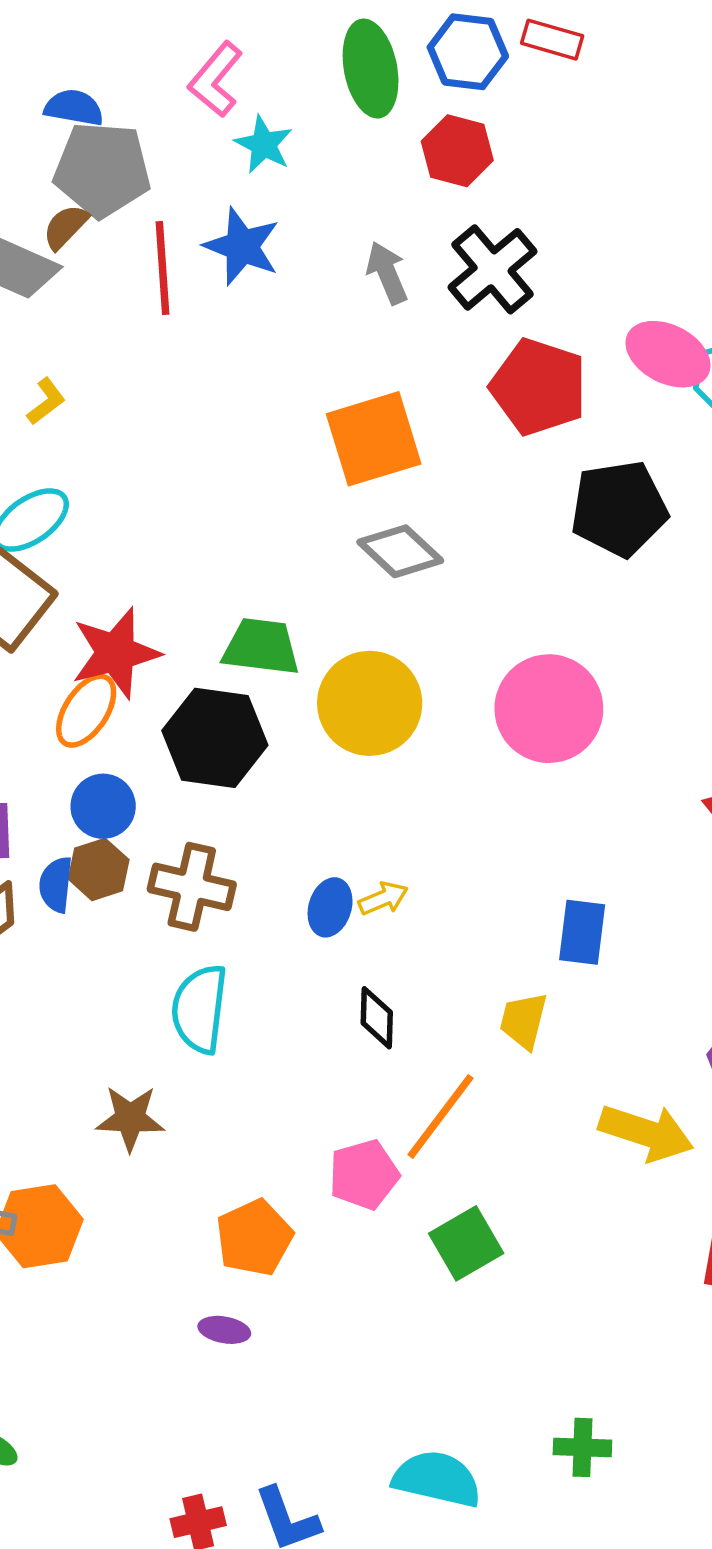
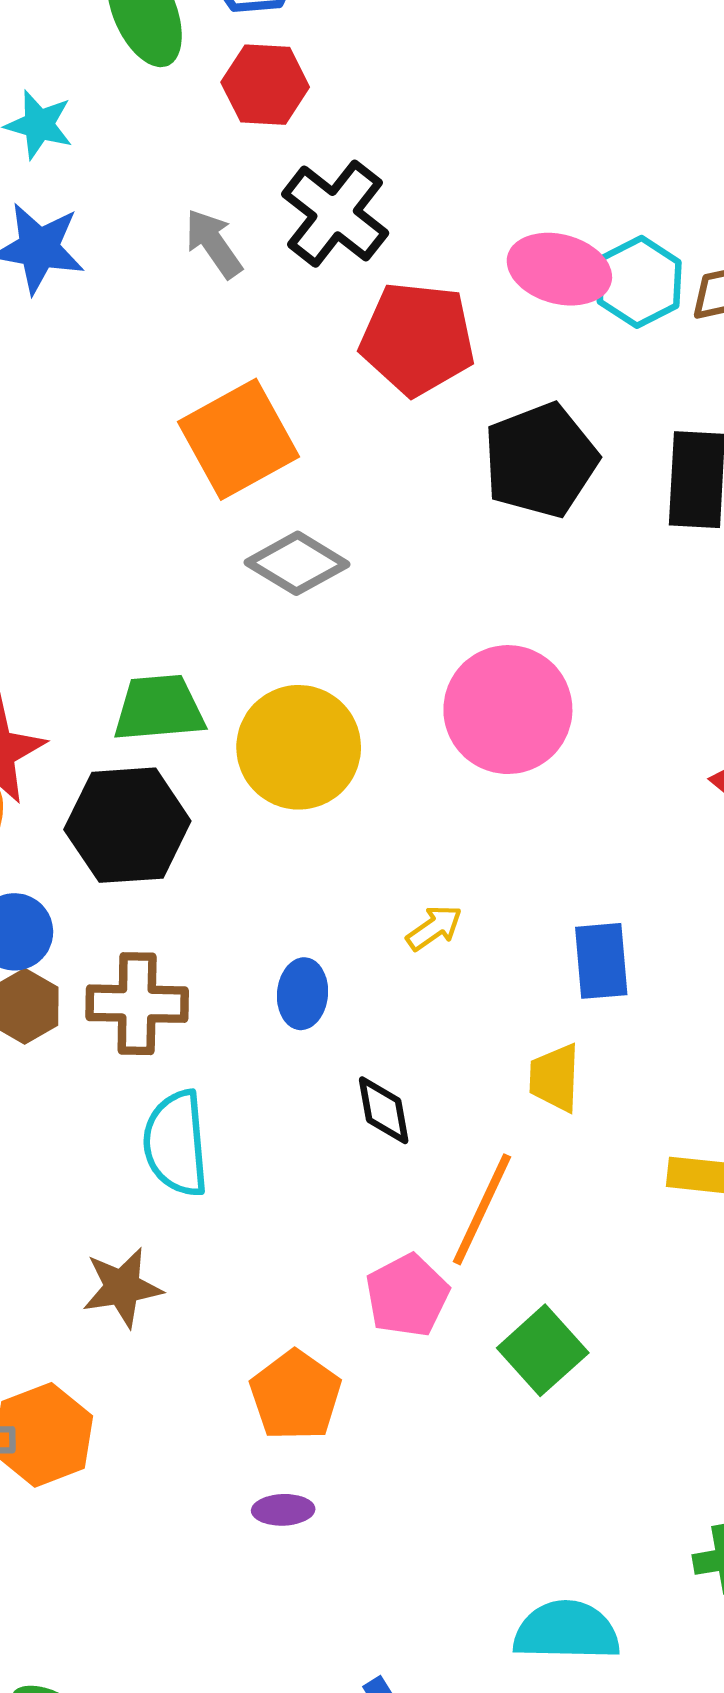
yellow arrow: (383, 898) -> (434, 928), moved

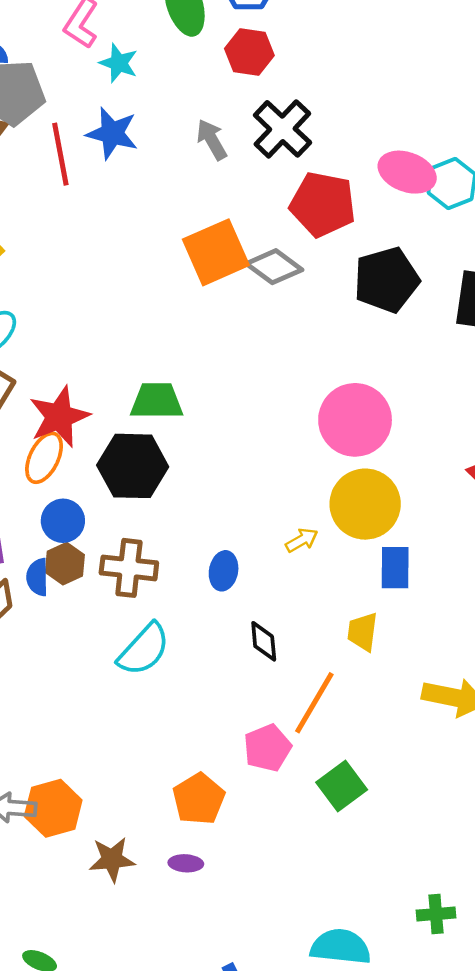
gray diamond: (297, 563) -> (274, 267), moved
yellow circle: (299, 747) -> (365, 504), moved
cyan semicircle: (176, 1143) -> (144, 649), turned -138
brown star: (122, 1287) -> (112, 859), moved

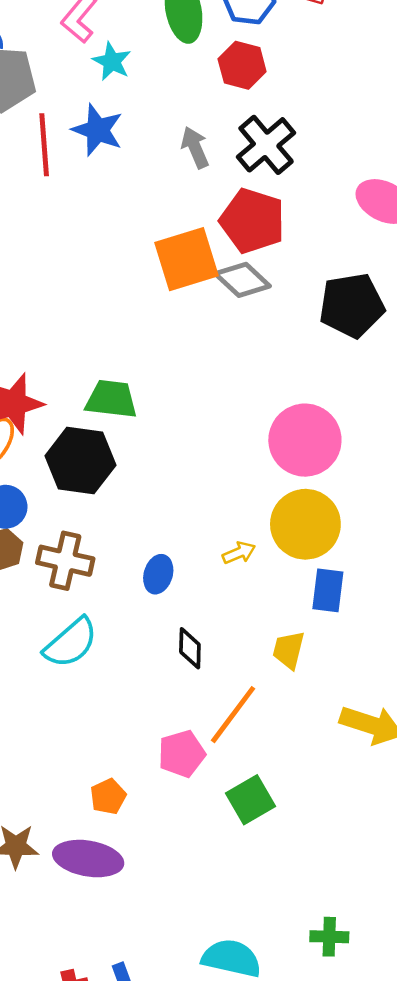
red pentagon: (323, 204) -> (252, 221), moved
orange pentagon: (199, 799) -> (108, 796), size x0.7
purple ellipse: (186, 863) -> (88, 859), size x2.0

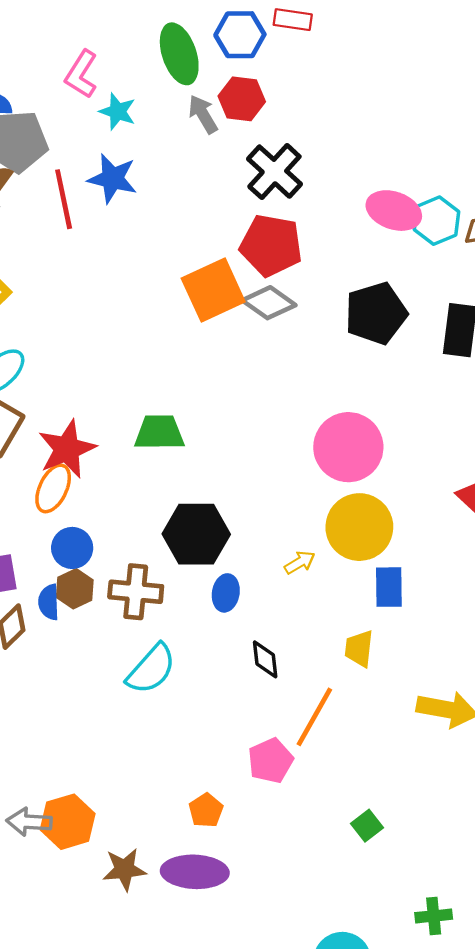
gray arrow: (195, 147) -> (203, 114), moved
black hexagon: (80, 461) -> (196, 534), moved
green square: (251, 800) -> (367, 826), moved, size x0.7

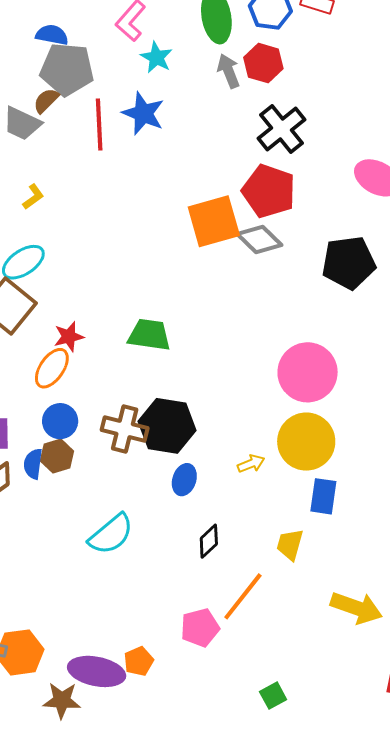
red star: (67, 449) -> (69, 337), size x0.6
brown cross: (136, 592) -> (125, 429), moved
black diamond: (265, 659) -> (209, 541), turned 44
purple ellipse: (195, 872) -> (97, 671), moved

